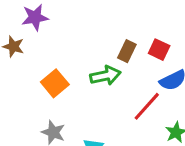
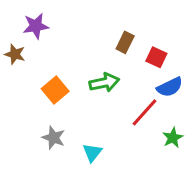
brown rectangle: (127, 51) -> (125, 42), moved

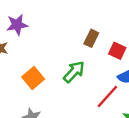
green arrow: (104, 83) -> (74, 72), turned -35

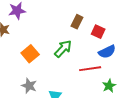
red line: (107, 96) -> (90, 69), turned 40

